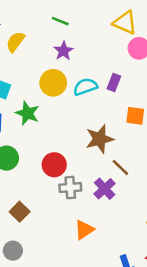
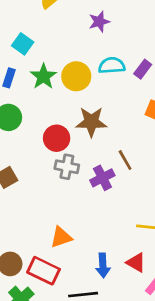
yellow circle: (53, 83) -> (76, 76), moved
brown star: (100, 139) -> (91, 122), moved
orange triangle: (84, 230) -> (61, 237), moved

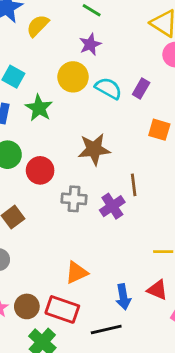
cyan semicircle: (112, 65) -> (108, 88), turned 40
yellow circle: (76, 76) -> (73, 77), moved
red circle: (57, 138) -> (40, 170), moved
brown line: (125, 160) -> (134, 185), turned 30

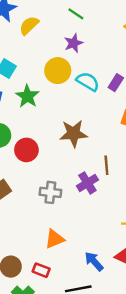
gray cross: (74, 199) -> (50, 192), moved
blue arrow: (123, 297) -> (94, 261), turned 145
red rectangle: (62, 309) -> (41, 270), size x0.6

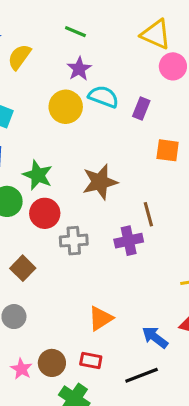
cyan semicircle: (88, 82) -> (103, 97), moved
green star: (27, 96) -> (38, 175), moved
purple cross: (87, 183) -> (129, 241), turned 30
gray cross: (50, 192) -> (74, 241), moved

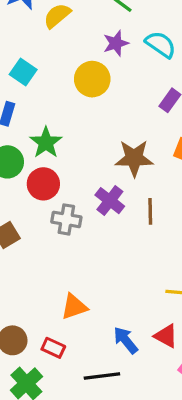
cyan semicircle: (103, 97) -> (161, 44), moved
brown star: (100, 182) -> (134, 158), moved
purple cross: (129, 241) -> (110, 201), moved, turned 36

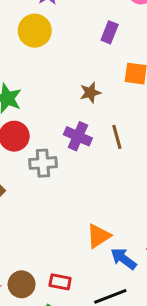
brown star: (134, 158) -> (90, 93), size x0.6
orange triangle: (74, 307) -> (98, 236), moved

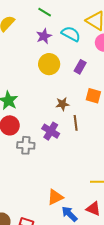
yellow circle: (35, 31) -> (49, 64), moved
brown line: (117, 137) -> (76, 123), moved

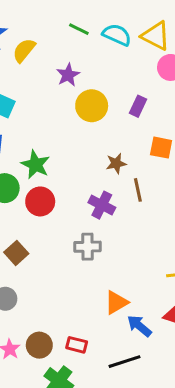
cyan semicircle: (71, 34) -> (117, 35), moved
purple star: (44, 36) -> (68, 75), moved
gray cross: (26, 145) -> (88, 247), moved

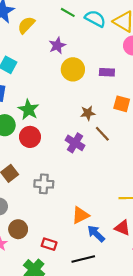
purple rectangle: (138, 106) -> (107, 72), turned 64
brown line: (138, 190) -> (102, 134), turned -35
gray cross: (88, 247) -> (44, 184), moved
brown circle: (39, 345) -> (18, 229), moved

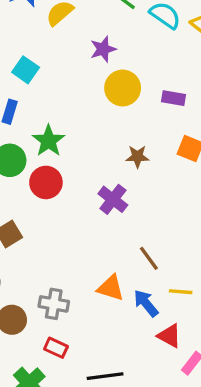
brown line: (102, 134) -> (149, 258), moved
gray cross: (44, 184) -> (54, 304), moved
orange triangle: (80, 215) -> (111, 288), moved, turned 36
blue arrow: (96, 234) -> (146, 303), moved

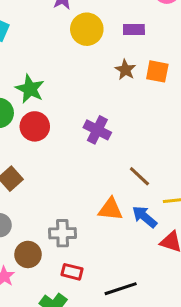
brown star: (137, 157) -> (125, 70), moved, turned -30

